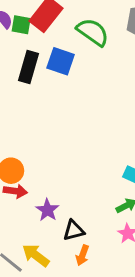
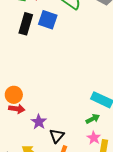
black triangle: (74, 230) -> (57, 136), turned -35

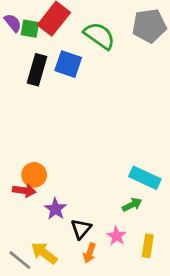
orange circle: (14, 95) -> (34, 175), moved
pink star: (94, 138) -> (116, 236), moved

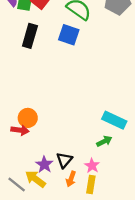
blue square: (68, 64) -> (69, 35), moved
purple star: (55, 209) -> (44, 165), moved
yellow rectangle: (148, 246) -> (91, 184), moved

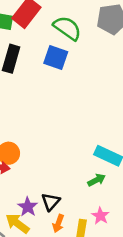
pink star: (92, 166) -> (100, 216), moved

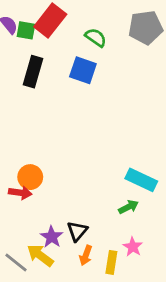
green semicircle: (67, 28) -> (96, 38), size x0.7

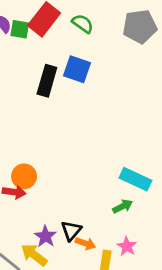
green semicircle: (96, 38) -> (83, 24), moved
black rectangle: (33, 72) -> (47, 81), moved
orange arrow: (86, 255) -> (85, 243), moved, turned -90

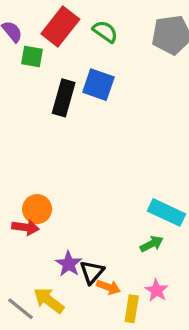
green square: (20, 29) -> (32, 56), moved
purple star: (45, 236) -> (69, 264), moved

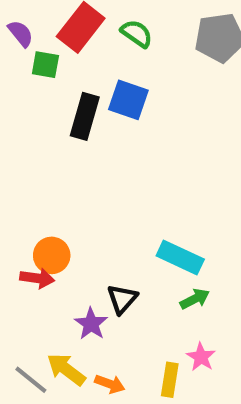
cyan rectangle: (167, 212) -> (180, 257), moved
black triangle: (92, 272) -> (122, 299), moved
orange arrow: (108, 287) -> (110, 384), moved

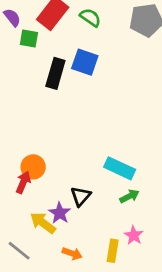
red arrow: (37, 278) -> (23, 182), turned -75
yellow arrow: (66, 369) -> (43, 223), moved

